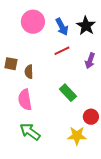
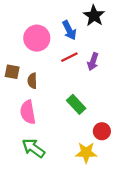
pink circle: (33, 22) -> (37, 38), moved
black star: (86, 26) -> (94, 16), moved
purple arrow: (90, 61) -> (93, 62), moved

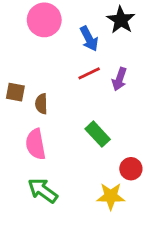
pink circle: (37, 38) -> (44, 20), moved

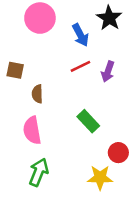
brown square: (15, 92) -> (15, 70), moved
green arrow: (43, 190) -> (39, 172), turned 76

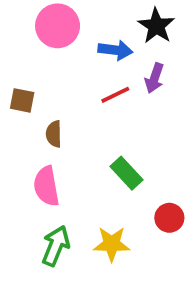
blue arrow: (80, 35) -> (115, 50), turned -55
purple arrow: (108, 72) -> (154, 78), moved
yellow star: (100, 177) -> (112, 244), moved

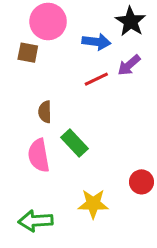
purple arrow: (154, 78) -> (129, 65), turned 30
brown square: (22, 100) -> (28, 53), moved
green rectangle: (127, 173) -> (75, 143), moved
green arrow: (56, 246) -> (36, 221), moved, turned -116

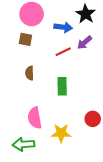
brown square: (28, 53) -> (25, 39), moved
green rectangle: (75, 143) -> (62, 86), moved, turned 42
pink semicircle: (39, 155) -> (35, 118), moved

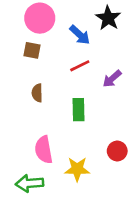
blue arrow: (63, 27) -> (80, 35), turned 36
purple arrow: (85, 42) -> (112, 79), moved

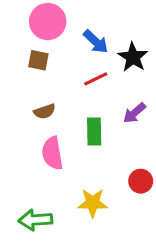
black star: (108, 18) -> (133, 57), moved
purple arrow: (112, 79) -> (134, 113), moved
brown semicircle: (37, 93) -> (45, 111), turned -108
pink semicircle: (44, 150) -> (52, 153), moved

